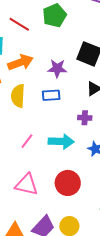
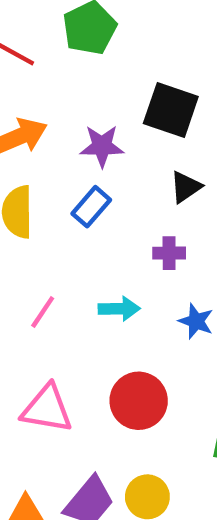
blue rectangle: (51, 95) -> (91, 207), turned -42
cyan arrow: (61, 141) -> (119, 309), size x0.7

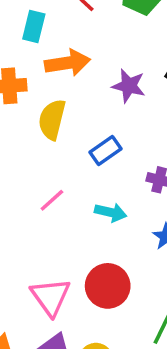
blue rectangle: (91, 207) -> (105, 150), moved
pink triangle: (47, 409) -> (51, 297), moved, turned 30

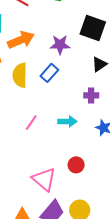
blue rectangle: (105, 150) -> (49, 73), moved
red circle: (108, 286) -> (76, 165), size x0.6

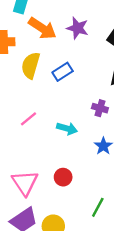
orange arrow: (21, 40) -> (42, 28), turned 40
purple star: (60, 45) -> (78, 28), moved

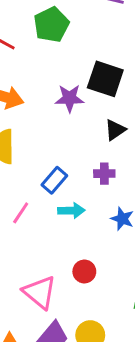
purple star: (78, 28) -> (69, 98), moved
blue rectangle: (63, 72) -> (54, 180), moved

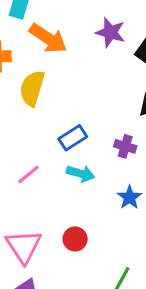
purple star: (69, 98) -> (110, 32), moved
pink line: (21, 213) -> (28, 174), moved

